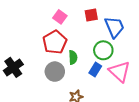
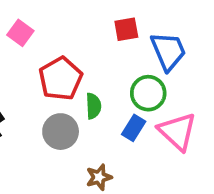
pink square: (60, 17) -> (20, 33), moved

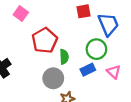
blue rectangle: (134, 128) -> (88, 70), turned 32
gray circle: (61, 132) -> (53, 78), moved
pink triangle: (177, 132) -> (114, 72), size x0.6

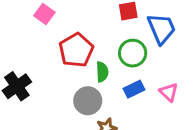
green circle: (96, 49) -> (133, 53), moved

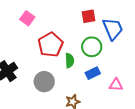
pink triangle: (169, 92) -> (116, 85), moved, turned -40
gray circle: (88, 101) -> (44, 82), moved

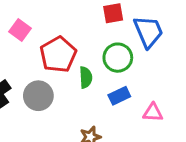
pink square: (27, 18) -> (20, 30), moved
gray circle: (44, 82) -> (38, 96), moved

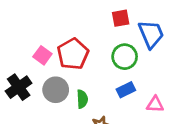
pink square: (20, 30) -> (42, 55), moved
green semicircle: (86, 77) -> (82, 99), moved

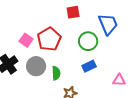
red square: (121, 18) -> (73, 12), moved
pink triangle: (155, 104) -> (119, 80), moved

